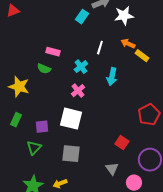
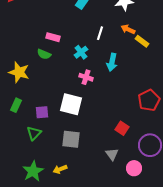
pink cross: (78, 91) -> (86, 77), moved, turned -32

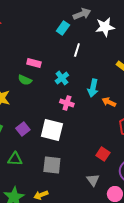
orange arrow: (128, 29) -> (109, 102), moved
white line: (100, 33) -> (77, 50), moved
purple square: (42, 112) -> (23, 129), moved, turned -32
green triangle: (34, 133) -> (15, 159), turned 49

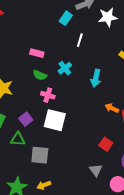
green semicircle: (25, 80) -> (40, 75), moved
orange arrow: (109, 102) -> (112, 108), moved
pink cross: (67, 103) -> (48, 95), moved
green triangle: (15, 159) -> (18, 139), moved
gray square: (52, 165) -> (40, 155), moved

